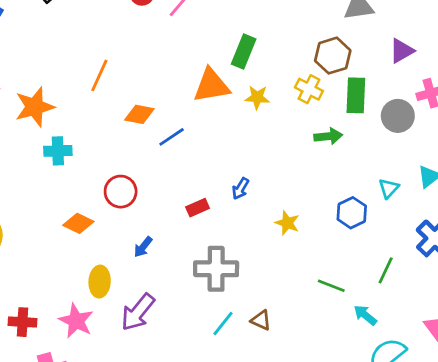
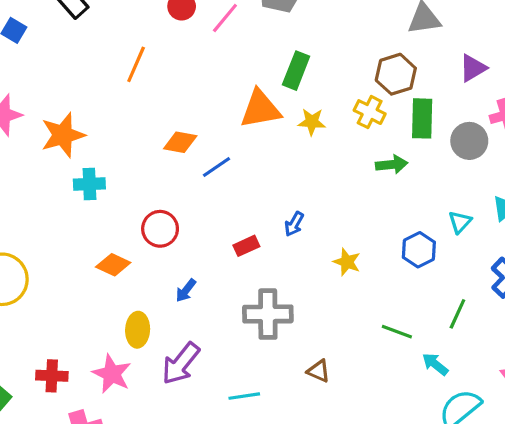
orange line: (99, 75) -> (136, 64), moved
cyan line: (223, 323) -> (244, 396), moved, turned 44

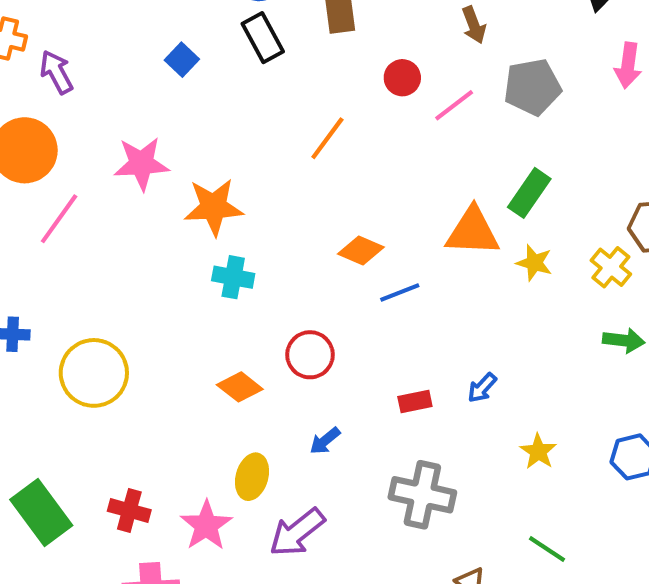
green line: (397, 332) -> (547, 549), moved

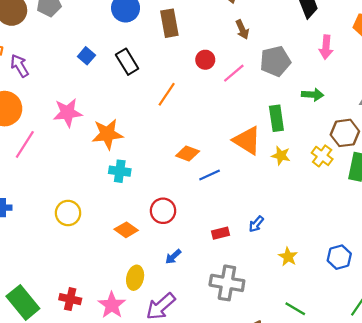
black rectangle: (263, 38) -> (127, 62), moved
green rectangle: (529, 193) -> (276, 118), turned -40
orange triangle: (473, 232) -> (247, 140), turned 32
green arrow: (624, 340) -> (313, 95), moved
yellow circle: (94, 373) -> (68, 213), moved, size x0.7

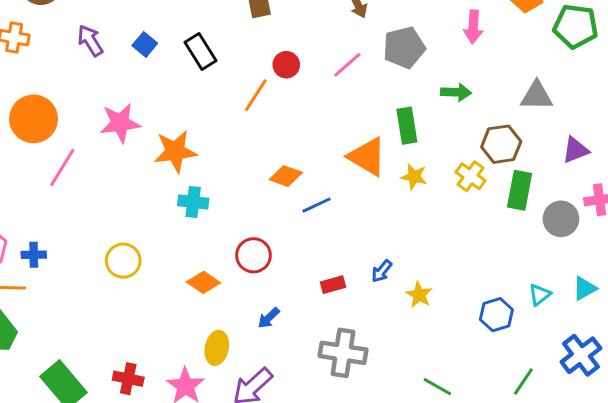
red circle: (205, 60) -> (286, 65), moved
purple arrow: (20, 66) -> (90, 41), moved
yellow star: (288, 257) -> (419, 295), moved

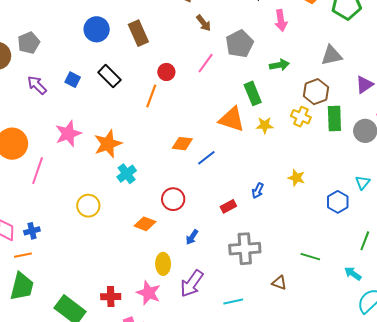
cyan cross: (193, 202) -> (127, 174), turned -30
yellow circle: (123, 261) -> (88, 206), moved
yellow star: (419, 295) -> (296, 178), moved

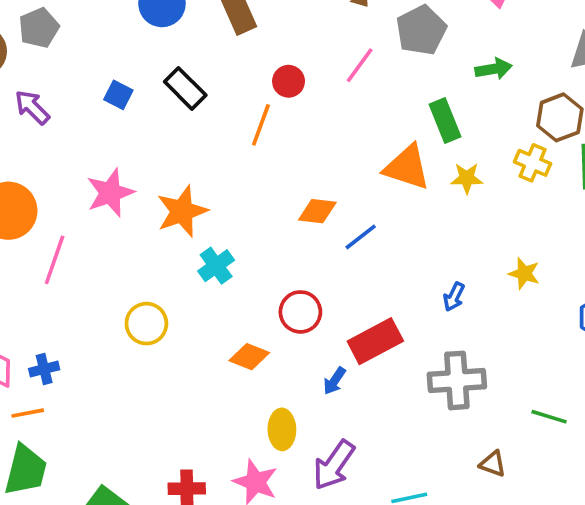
purple arrow: (37, 85) -> (32, 107), moved
red rectangle: (228, 206) -> (375, 341), moved, size x1.8
gray cross: (245, 249) -> (457, 380), moved

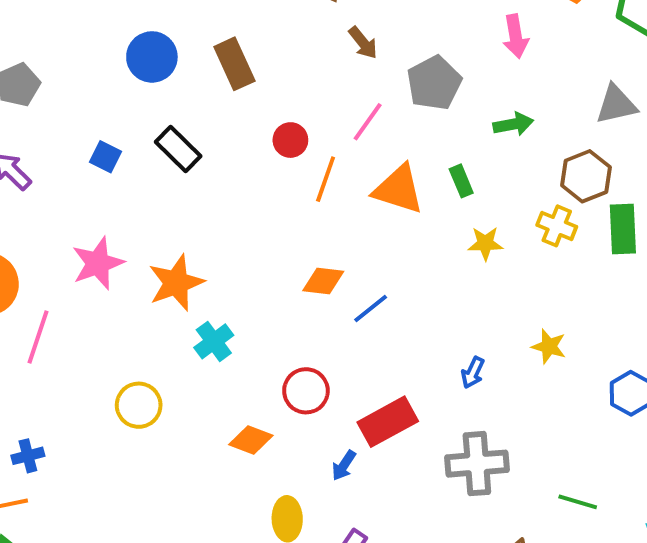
green rectangle: (445, 121) -> (461, 181), size x0.7
orange line: (261, 125) -> (326, 179), moved
orange triangle: (407, 167) -> (399, 189), moved

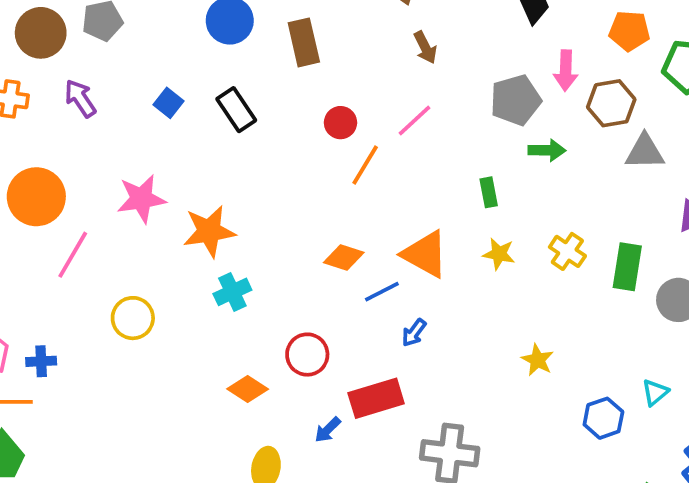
gray pentagon: (434, 83) -> (516, 100), moved
brown hexagon: (586, 176) -> (611, 103), moved
orange triangle: (399, 189) -> (425, 254), moved
blue arrow: (473, 373) -> (414, 333), moved
yellow circle: (139, 405) -> (133, 318), moved

